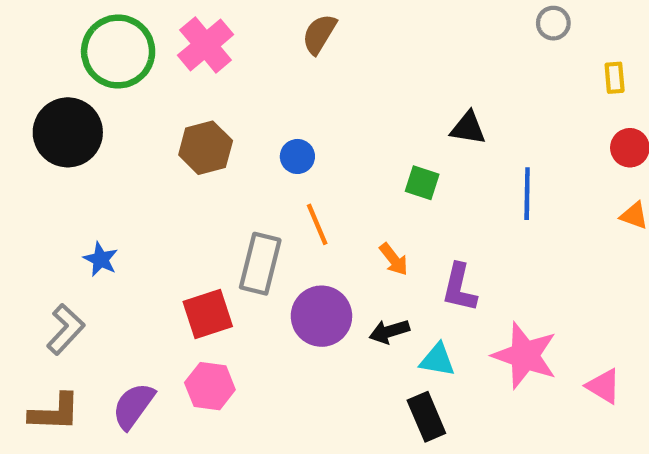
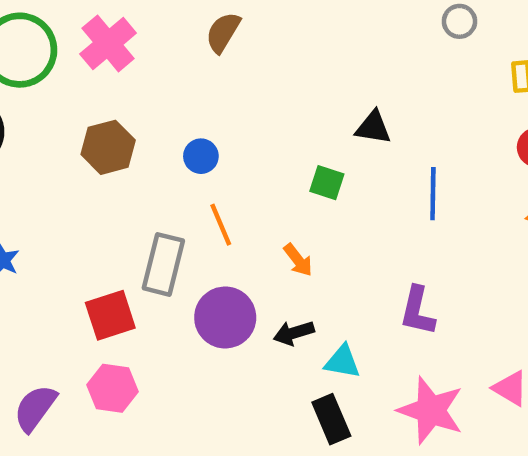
purple L-shape: (459, 288) -> (417, 311), moved
pink star: (525, 356) -> (431, 410), moved

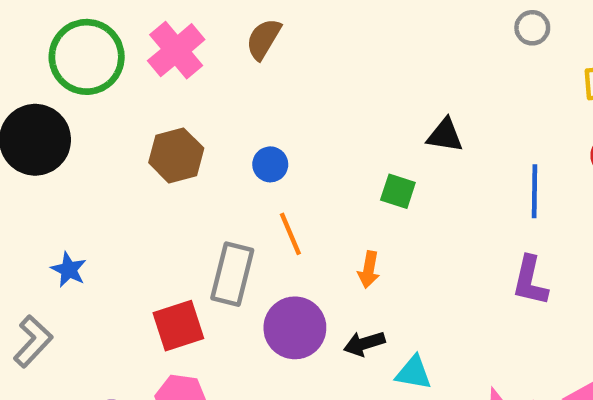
brown semicircle: (223, 32) -> (264, 39), moved
blue line: (433, 194) -> (535, 191), moved
orange arrow: (298, 260) -> (369, 270), turned 48
purple L-shape: (417, 311) -> (530, 281), moved

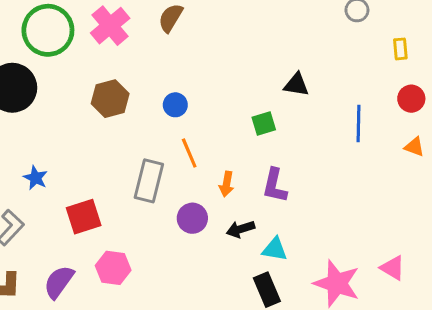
green square: (398, 191) -> (264, 123), turned -35
orange arrow: (369, 270) -> (227, 184), moved
purple L-shape: (530, 281) -> (275, 186), moved
red square: (178, 326) -> (84, 217), moved
purple circle: (295, 328) -> (192, 218), size x0.7

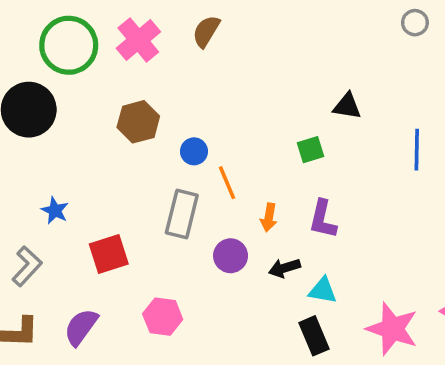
blue circle: (175, 105) -> (194, 151), moved
pink hexagon: (113, 268) -> (163, 317), moved

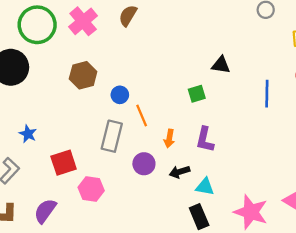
pink hexagon: (163, 317) -> (91, 189), moved

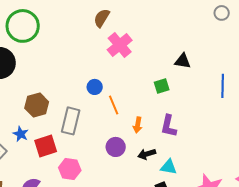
pink cross: (83, 21) -> (120, 45), moved
brown hexagon: (83, 75) -> (37, 105), moved
blue star: (28, 134) -> (21, 134), moved
gray rectangle: (112, 136) -> (71, 121), moved

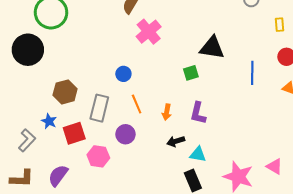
black triangle: (183, 61) -> (212, 48), size x1.5
orange line: (114, 105) -> (137, 104), moved
purple circle: (116, 147) -> (125, 134), moved

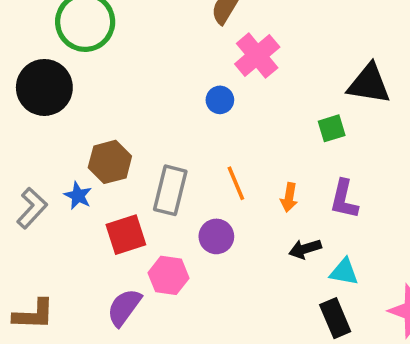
blue circle: (123, 74) -> (220, 100), moved
blue star: (49, 121) -> (78, 196), moved
gray L-shape: (27, 140) -> (32, 208), moved
purple semicircle: (58, 176) -> (124, 307), moved

